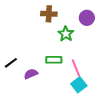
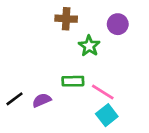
black line: (11, 63) -> (15, 99), moved
pink line: (76, 68) -> (103, 92), turned -36

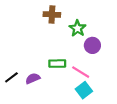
purple circle: (118, 24) -> (92, 45), moved
green star: (89, 46) -> (77, 28), moved

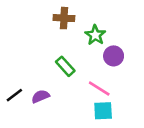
green rectangle: (57, 64) -> (65, 66), moved, turned 49
cyan square: (84, 90) -> (103, 111), turned 35

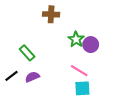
green star: (95, 35) -> (76, 39), moved
green rectangle: (65, 66) -> (27, 53), moved

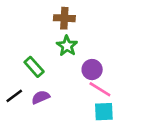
green star: (76, 39) -> (67, 46), moved
purple circle: (91, 45) -> (92, 70), moved

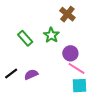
brown cross: (64, 18) -> (67, 14), moved, turned 35
green rectangle: (34, 67) -> (25, 38), moved

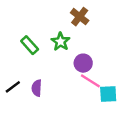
purple semicircle: (31, 74) -> (37, 88), turned -64
cyan square: (79, 86) -> (108, 94), moved

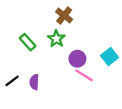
brown cross: (80, 17) -> (64, 16), moved
cyan square: (108, 94) -> (110, 57), moved, turned -35

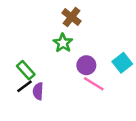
green rectangle: (28, 42) -> (26, 70), moved
black line: (12, 81) -> (24, 86), moved

